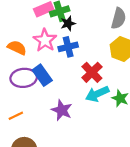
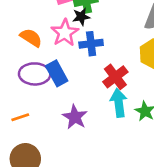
black star: (68, 23) -> (81, 17), moved
cyan arrow: (97, 94) -> (119, 103), turned 100

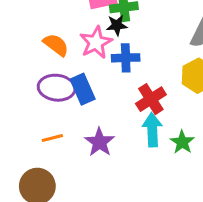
orange line: (20, 117) -> (52, 138), moved

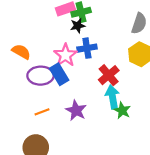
pink star: (96, 42) -> (65, 55), moved
orange semicircle: (56, 45) -> (21, 52), moved
green star: (182, 142) -> (122, 110), moved

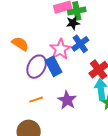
blue cross: (87, 48) -> (80, 44), turned -30
purple ellipse: (41, 76) -> (37, 67), turned -65

